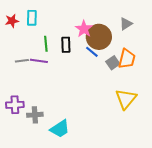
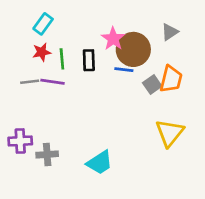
cyan rectangle: (32, 18) -> (43, 24), turned 35
red star: (12, 21) -> (42, 52), moved
blue line: (92, 52) -> (124, 70), turned -32
cyan trapezoid: (60, 129) -> (100, 163), moved

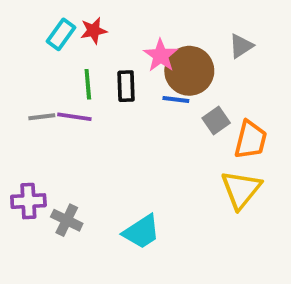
red star: (42, 52) -> (94, 31), moved
orange trapezoid: (171, 79) -> (251, 140), moved
gray cross: (47, 154) -> (67, 220), turned 30

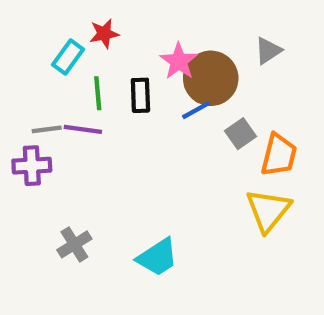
cyan rectangle: (61, 34) -> (68, 57), moved
blue line: (176, 100) -> (196, 110), turned -36
purple cross: (28, 201) -> (32, 166), moved
gray cross: (67, 220) -> (74, 244), turned 32

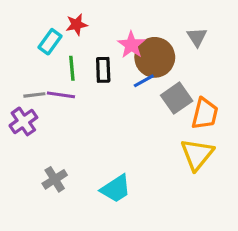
gray triangle: (268, 51) -> (197, 37), turned -30
gray square: (241, 134) -> (177, 98), size x1.4
purple cross: (32, 166) -> (23, 121), turned -32

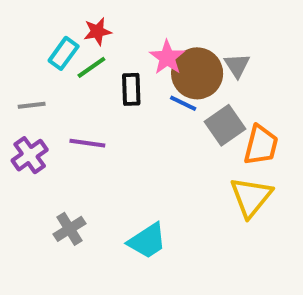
gray triangle: (197, 37) -> (237, 65), moved
green line: (72, 68) -> (91, 67), moved, turned 60
blue line: (144, 81) -> (183, 103), turned 55
gray line: (34, 95) -> (32, 105), moved
purple line: (61, 95) -> (87, 143), moved

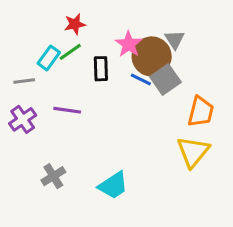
cyan rectangle: (64, 53) -> (49, 58), moved
gray triangle: (237, 65) -> (175, 40), moved
gray square: (225, 125) -> (165, 79), moved

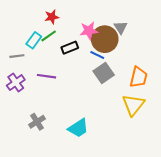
pink star: (129, 44) -> (89, 31), turned 30
black rectangle: (101, 69) -> (70, 48), turned 70
gray square: (165, 79) -> (104, 73), moved

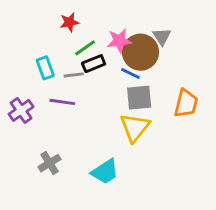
green line: (49, 36) -> (85, 48), moved
cyan rectangle: (34, 40) -> (45, 68), moved, turned -56
gray line: (17, 56) -> (74, 75), moved
gray square: (104, 73) -> (139, 98), turned 30
yellow triangle: (133, 105) -> (135, 127), moved

